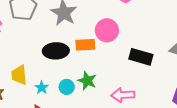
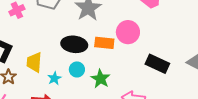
cyan circle: (67, 87) -> (77, 69), moved

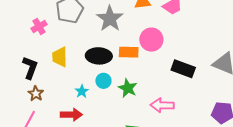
yellow trapezoid: (34, 62) -> (60, 57), moved

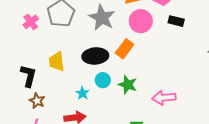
pink cross: (39, 26) -> (31, 22), moved
pink circle: (151, 40) -> (141, 21), moved
orange rectangle: (129, 52) -> (125, 49), turned -48
black rectangle: (183, 69) -> (176, 21), moved, size x0.7

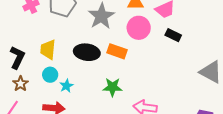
orange rectangle: (125, 49) -> (117, 51), turned 60
cyan circle: (103, 80) -> (50, 75), moved
green star: (128, 85) -> (112, 87), turned -30

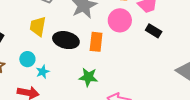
yellow trapezoid: (48, 49) -> (38, 26), moved
orange rectangle: (117, 51) -> (96, 42), turned 72

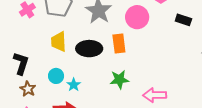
black rectangle: (154, 31) -> (183, 20), moved

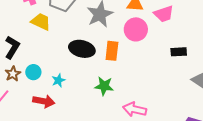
black rectangle: (183, 20) -> (179, 52), moved, turned -35
yellow trapezoid: (59, 42) -> (41, 22), moved, turned 105
cyan circle: (56, 76) -> (33, 72), moved

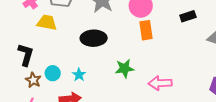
orange rectangle: (112, 51) -> (146, 30), moved

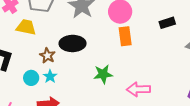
cyan star: (79, 75) -> (50, 76), moved
brown star: (33, 80) -> (47, 56), moved

